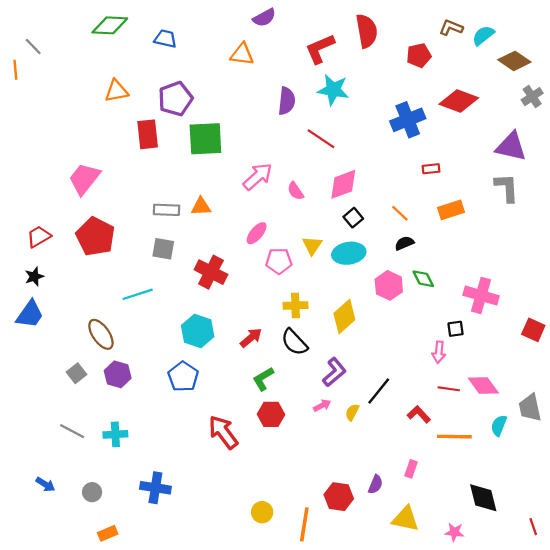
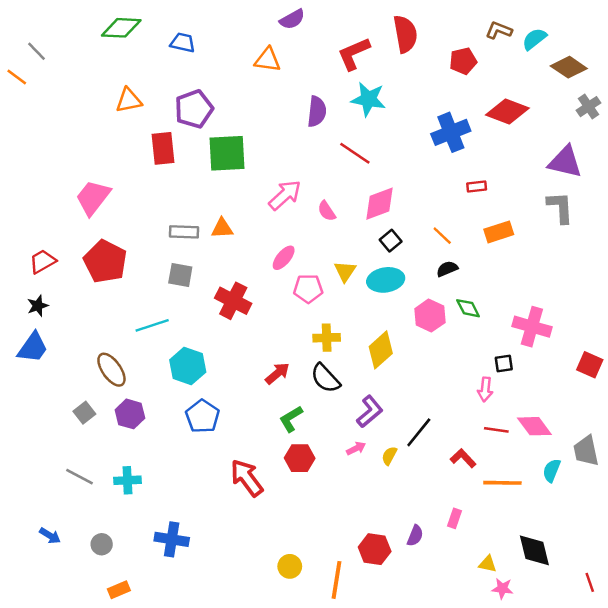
orange line: (15, 70) -> (17, 77), turned -48
cyan hexagon: (198, 331) -> (188, 366), moved
yellow triangle: (405, 519) -> (488, 564), moved, size x0.6

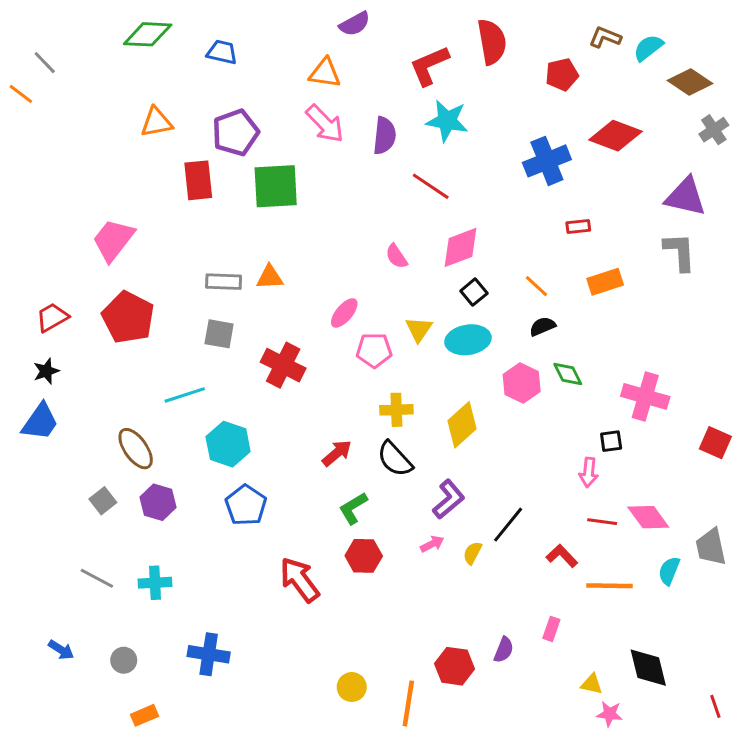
pink arrow: (285, 195) -> (325, 124), moved, turned 88

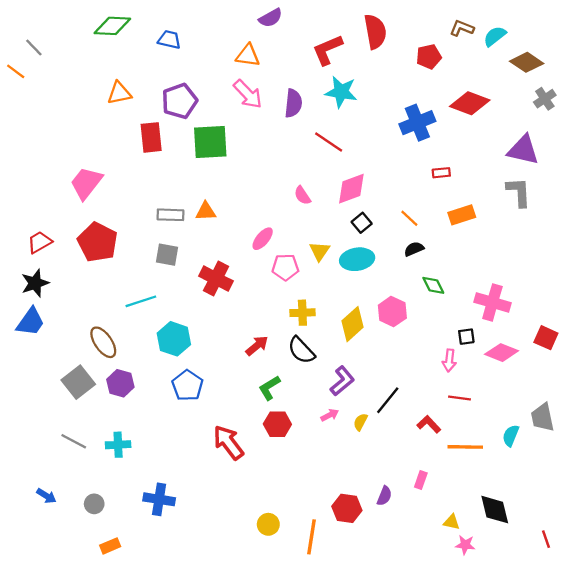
black star: (46, 371) -> (35, 283), size x1.4
pink hexagon: (522, 383) -> (392, 312), moved
gray square: (103, 501) -> (78, 382), size x1.6
pink diamond: (648, 517) -> (502, 353), moved, turned -32

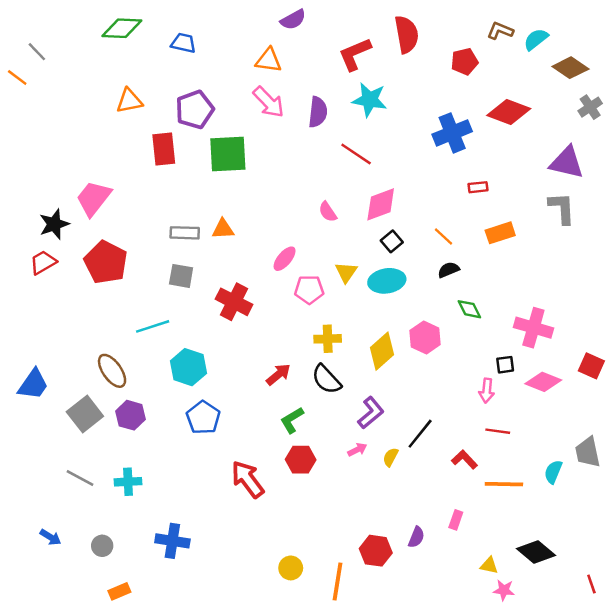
black star: (35, 283) -> (54, 224), moved
blue trapezoid: (30, 322) -> (33, 384), moved
black diamond: (495, 510) -> (536, 552), turned -36

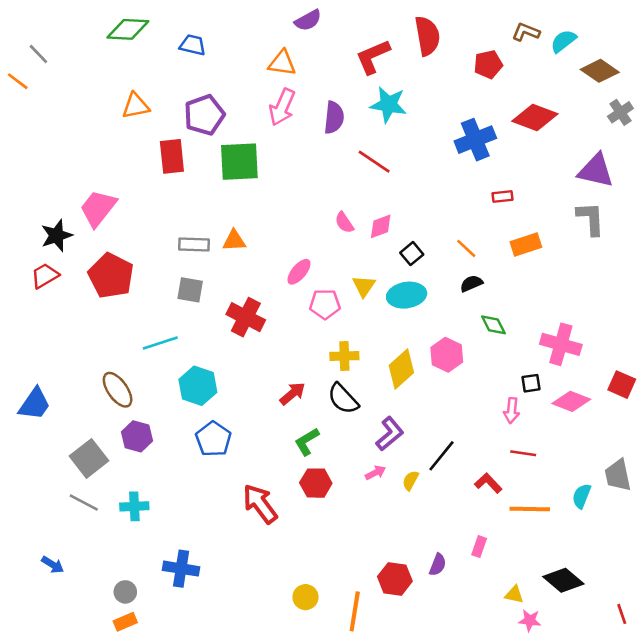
pink arrow: (269, 102) -> (282, 107), turned 68
pink diamond: (381, 204) -> (381, 226), moved, size x0.7
gray square: (85, 414) -> (89, 458), moved
gray circle: (102, 546) -> (125, 592), moved

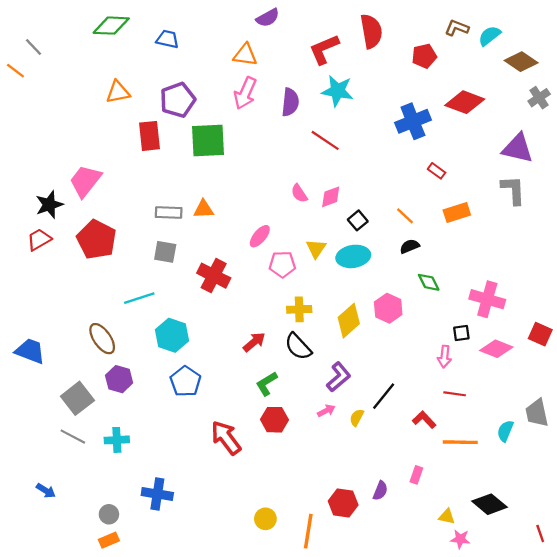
red rectangle: (502, 197) -> (437, 171), turned 42
blue trapezoid: (35, 404) -> (30, 351), turned -104

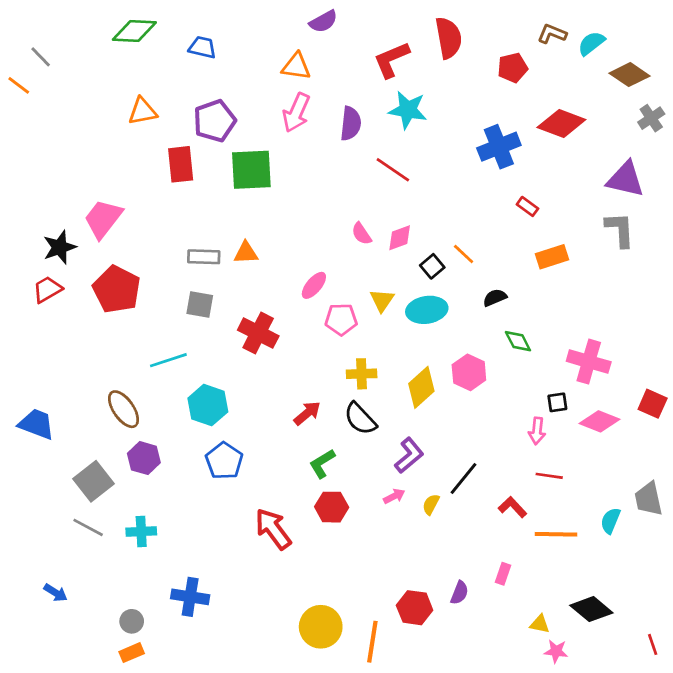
orange line: (405, 216) -> (464, 254), moved
yellow circle: (265, 519) -> (321, 627), size x1.6

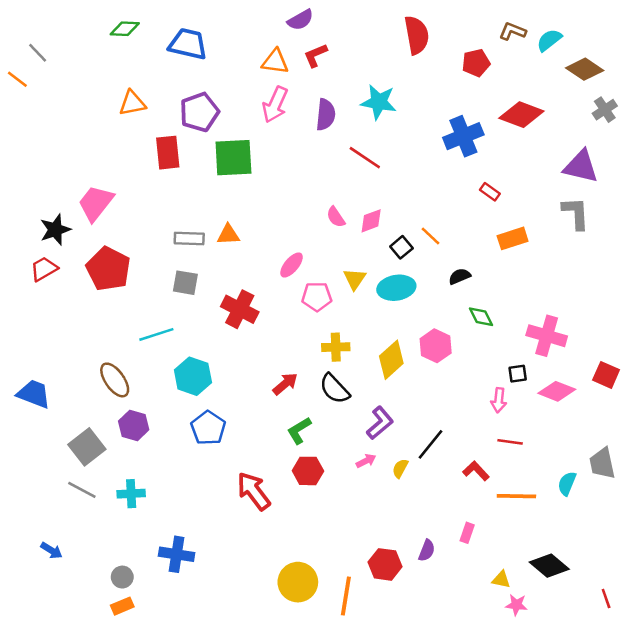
green diamond: (134, 31) -> (125, 29), size x0.7
blue trapezoid: (202, 47) -> (188, 44), size x1.5
red L-shape: (391, 60) -> (316, 55), moved, size x0.7

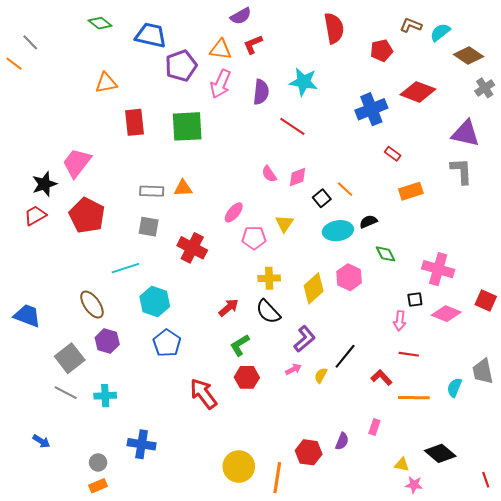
green diamond: (125, 29) -> (100, 23), turned 35
purple pentagon: (199, 112) -> (181, 66), moved
cyan ellipse: (396, 288) -> (338, 231), moved

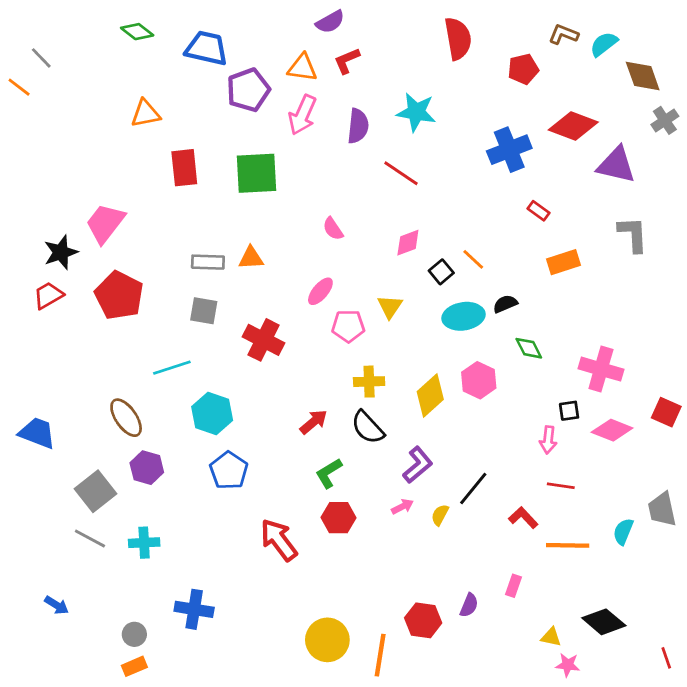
brown diamond: (469, 56) -> (643, 76), turned 36
purple triangle: (466, 133) -> (616, 165), moved
pink semicircle: (269, 174) -> (333, 229), moved

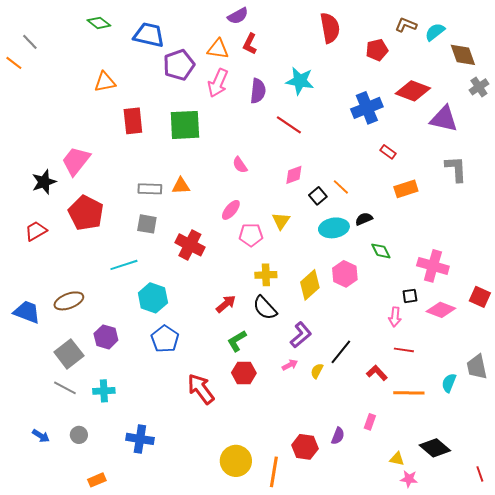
red L-shape: (347, 61) -> (250, 44), turned -40
red trapezoid: (48, 295) -> (36, 231), moved
brown ellipse: (126, 418) -> (69, 301), moved, turned -76
gray circle: (134, 634) -> (79, 435), moved

